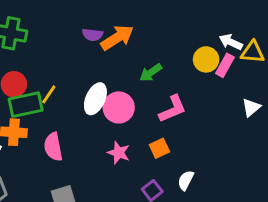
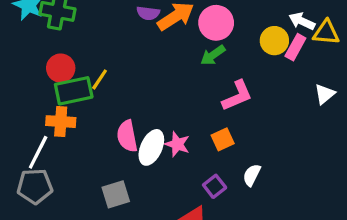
white ellipse: (95, 99) -> (151, 147), moved
pink circle: (119, 107) -> (216, 23), moved
pink semicircle: (53, 147) -> (127, 136), moved

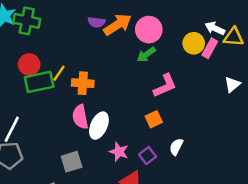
orange cross: (61, 122) -> (83, 83), moved
pink star: (177, 144) -> (119, 152), moved

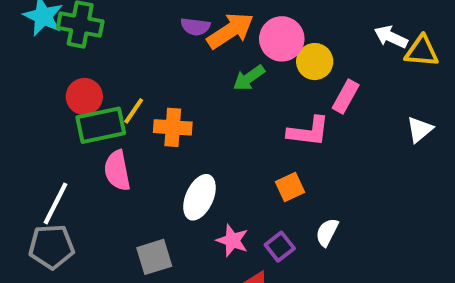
yellow circle: (194, 43) -> (315, 62), moved
pink rectangle: (210, 48) -> (346, 96), moved
green arrow: (146, 55) -> (249, 78), moved
pink L-shape: (165, 86) -> (309, 131), turned 30
pink semicircle: (80, 117) -> (117, 171), moved

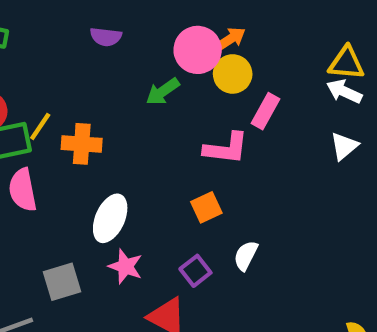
orange arrow: (230, 31) -> (230, 39), moved, size x0.6
white arrow: (391, 37) -> (344, 91), moved
pink star: (232, 240) -> (125, 266), moved

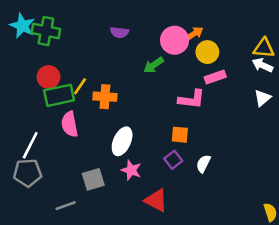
yellow circle: (233, 74) -> (207, 52), moved
pink rectangle: (265, 111) -> (215, 77), turned 42
orange square: (206, 207) -> (180, 135), turned 30
purple square: (195, 271) -> (173, 160), moved

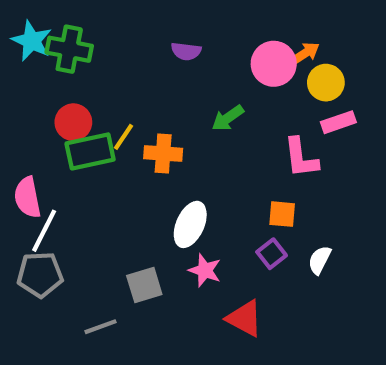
green arrow: (154, 65) -> (228, 118), moved
pink L-shape: (192, 99) -> (301, 158), turned 76
pink semicircle: (70, 124) -> (27, 197), moved

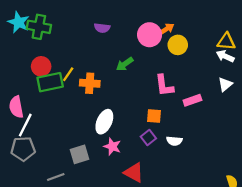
pink rectangle: (338, 122) -> (192, 100), moved
white semicircle: (320, 260) -> (174, 141), turned -112

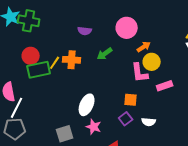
purple semicircle: (102, 28) -> (85, 31), moved
orange arrow: (166, 29) -> (144, 47), moved
yellow circle: (178, 45) -> (152, 62), moved
orange cross: (90, 83) -> (72, 60), moved

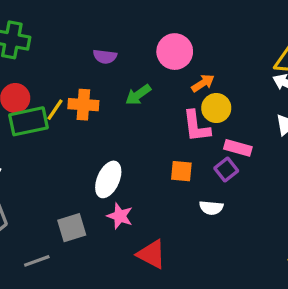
pink rectangle: (165, 86) -> (238, 148), turned 35
purple square: (126, 119) -> (226, 169), moved

